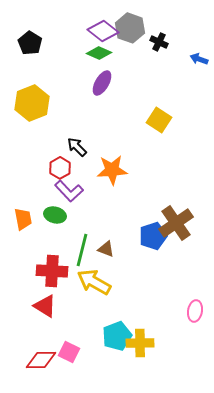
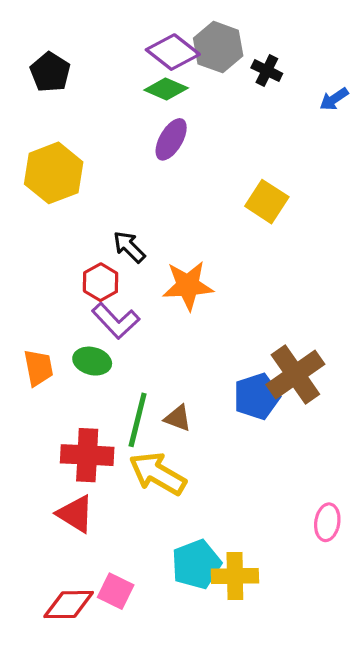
blue arrow: (199, 59) -> (334, 99), turned -54

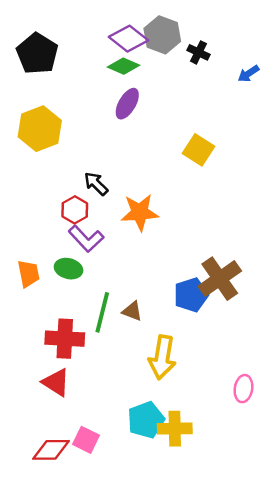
black pentagon: (50, 72) -> (37, 54), size x1.4
yellow arrow: (158, 474) -> (162, 357), moved, turned -111

